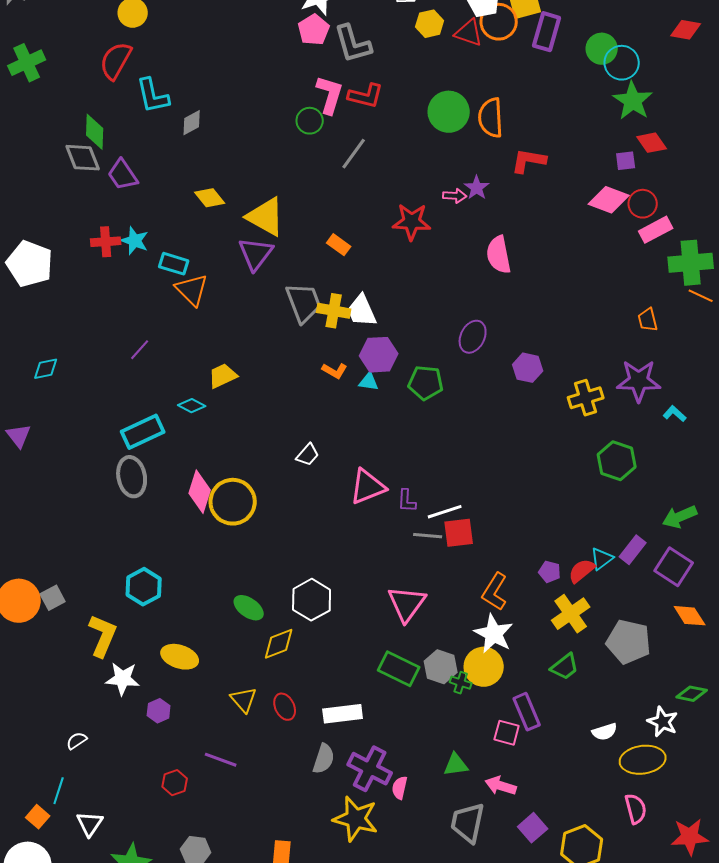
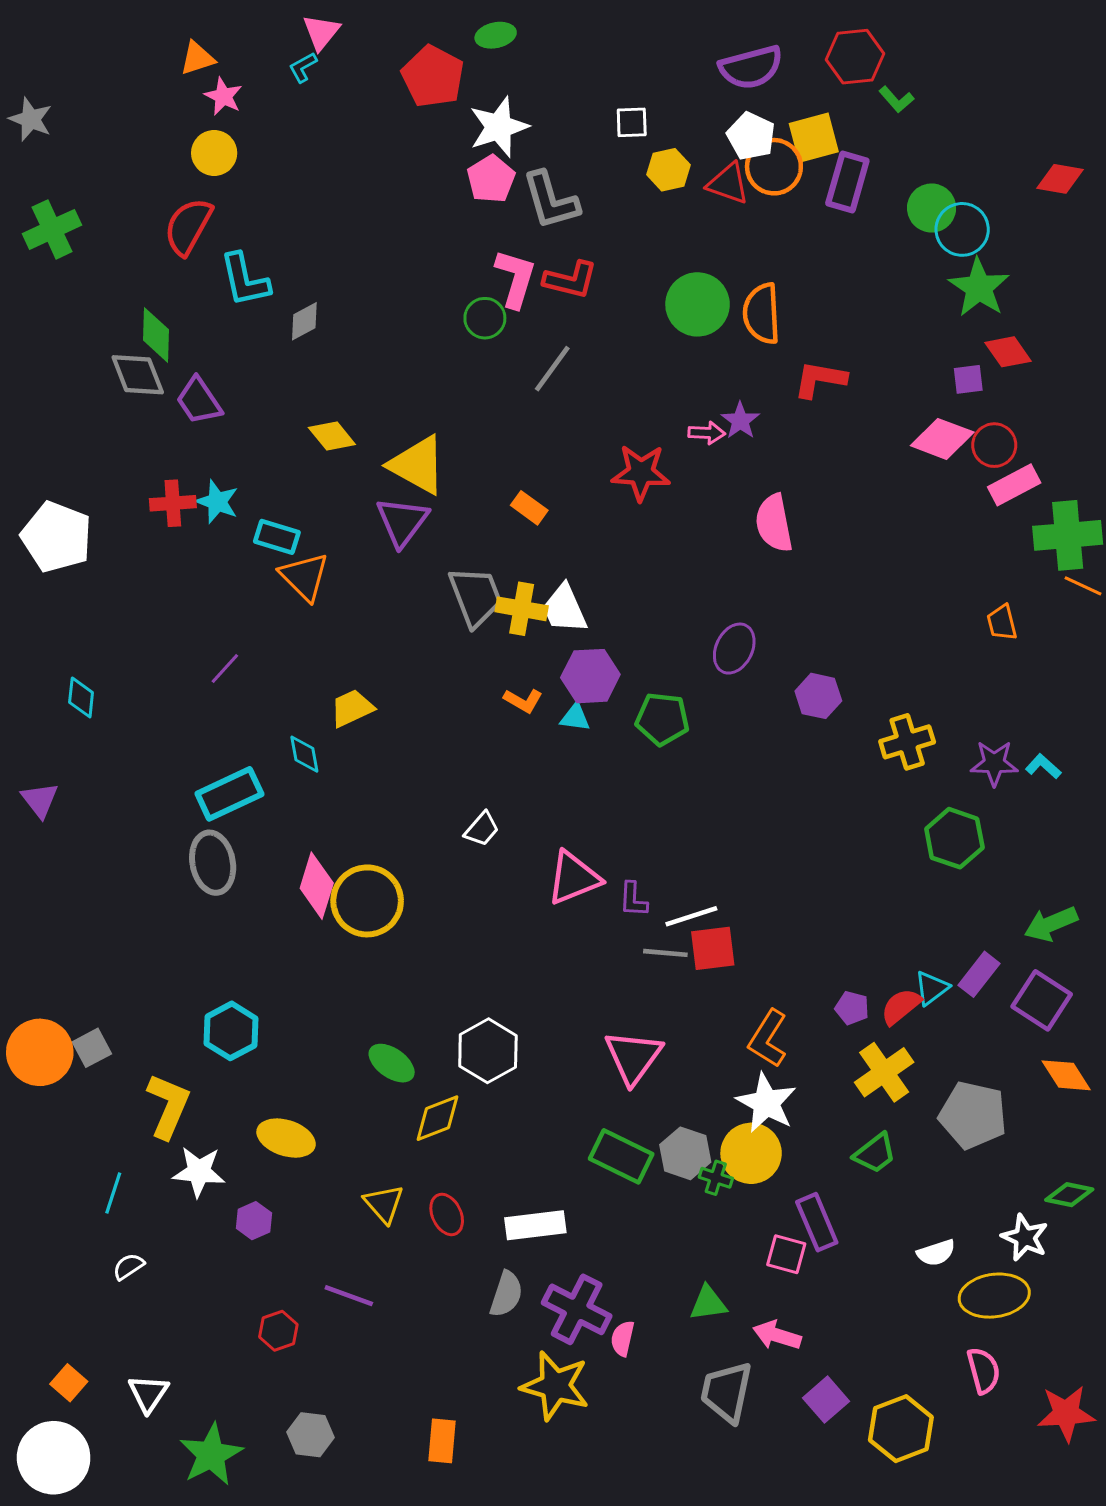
cyan diamond: (46, 369) -> (81, 697), turned -72
purple star: (639, 381) -> (994, 763), moved, size x0.7
cyan diamond: (192, 406) -> (304, 754), turned 52
cyan line: (59, 791) -> (113, 1193), moved

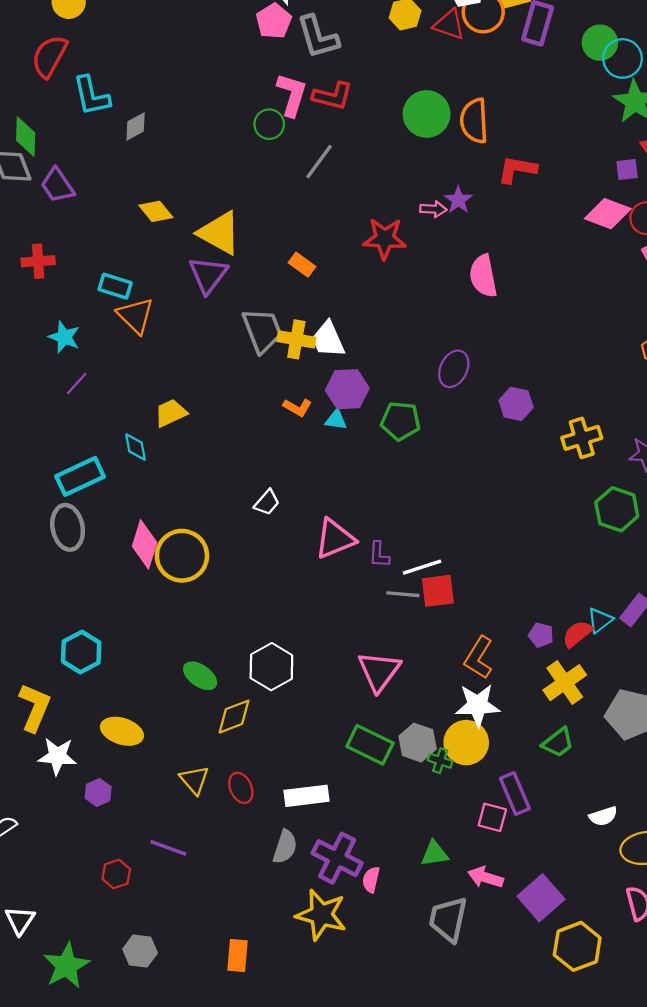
cyan star: (217, 502) -> (64, 337), moved
white star: (766, 1103) -> (478, 705), turned -30
purple square: (826, 1400) -> (541, 898), moved, size x1.4

